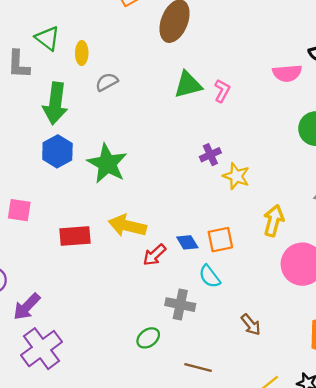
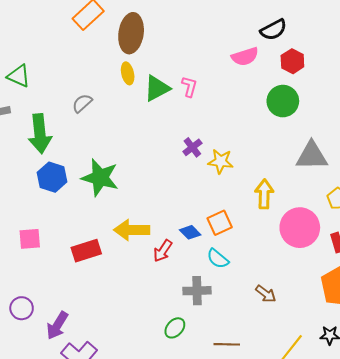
yellow ellipse: (82, 53) -> (128, 73), moved

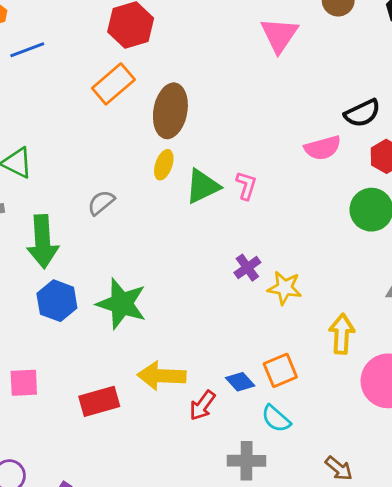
yellow ellipse: (128, 73) -> (164, 165), turned 30

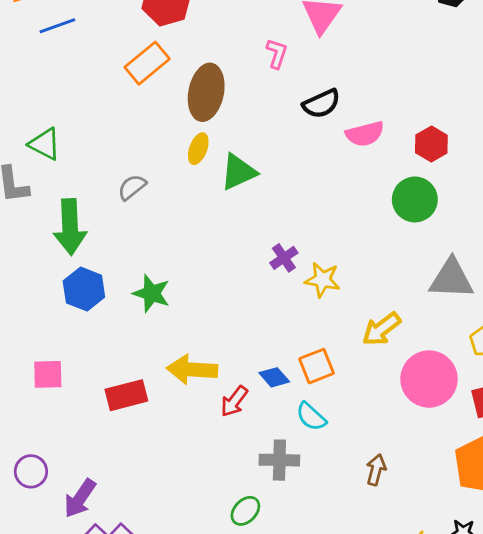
black semicircle: (362, 113) -> (321, 104), moved
pink L-shape: (246, 185) -> (277, 53), moved
green star: (122, 304) -> (152, 293), size x0.7
yellow arrow: (342, 334) -> (381, 329), turned -132
brown arrow: (339, 468) -> (376, 470), turned -116

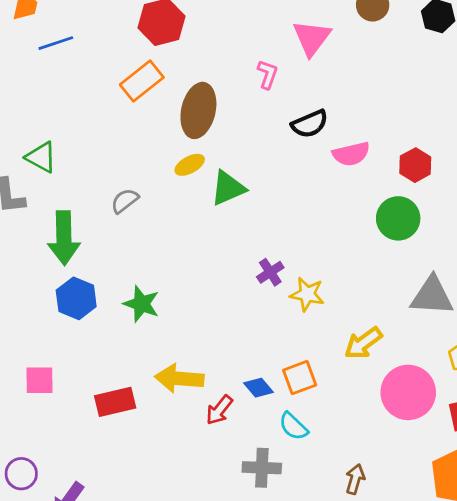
yellow ellipse: (198, 149) -> (190, 165), turned 40

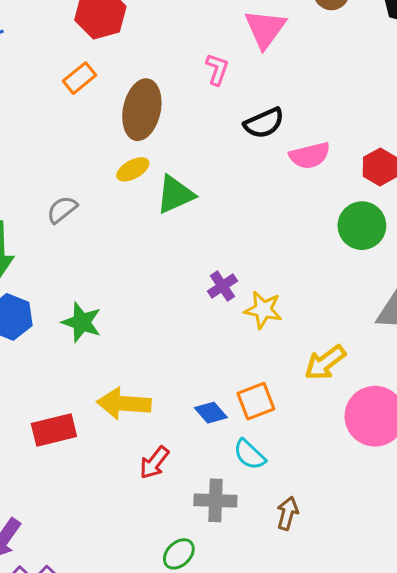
orange rectangle: (142, 81) -> (80, 78), size x0.7
red arrow: (219, 410) -> (154, 463), moved
brown arrow: (355, 479) -> (287, 513), moved

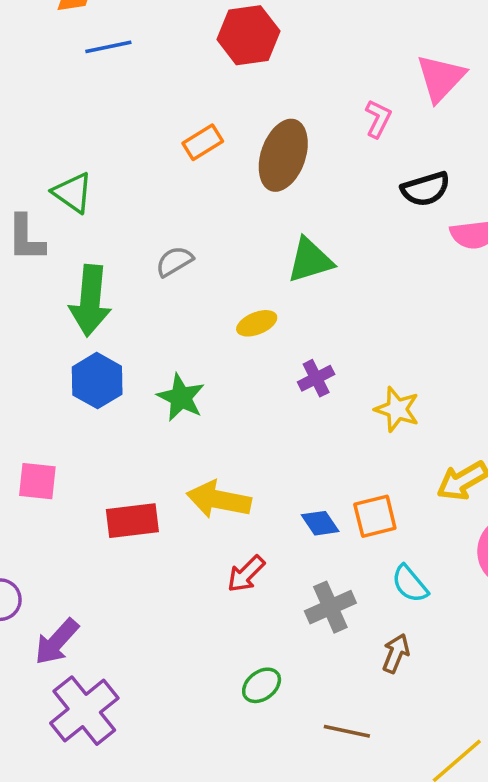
orange rectangle: (80, 78) -> (203, 142), moved
yellow ellipse: (133, 169) -> (257, 323), moved
purple cross: (222, 286) -> (316, 378), moved
cyan semicircle: (249, 455) -> (410, 584), moved
gray cross: (215, 500) -> (330, 607), moved, turned -33

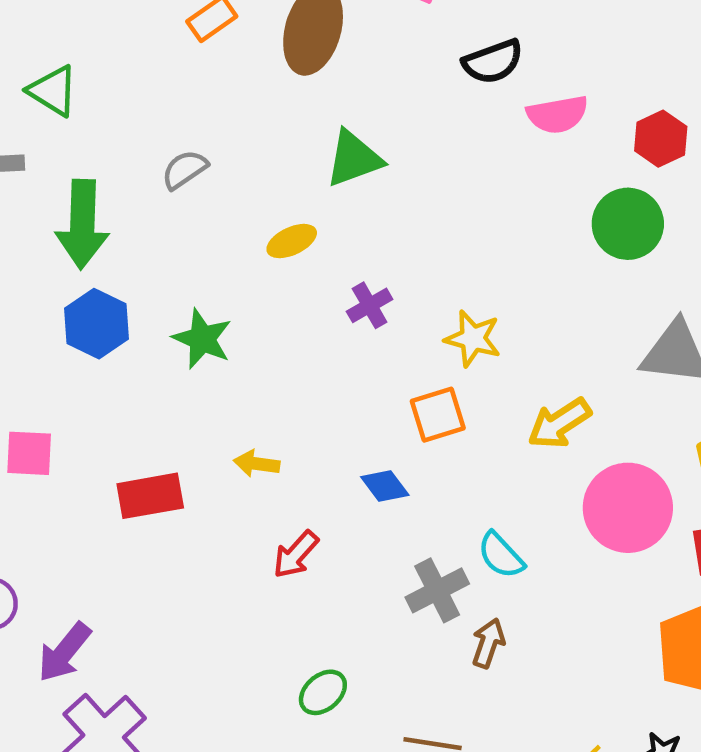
yellow arrow: (219, 500) -> (257, 464), size x0.6
orange square: (375, 516) -> (438, 415), moved
gray cross: (330, 607) -> (437, 590), moved

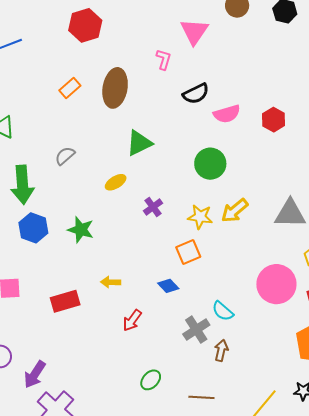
green circle: (628, 224) -> (210, 164), moved
yellow arrow: (559, 423) -> (235, 211), moved

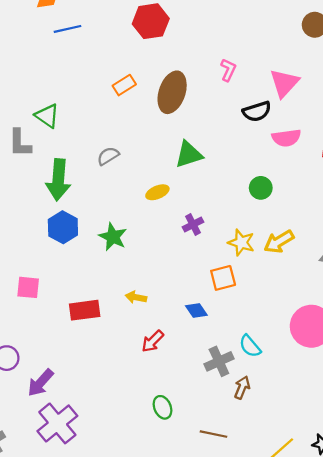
pink triangle: (194, 32) -> (284, 83), moved
green circle: (210, 164) -> (261, 188), size x0.7
green ellipse: (151, 380) -> (163, 407), turned -75

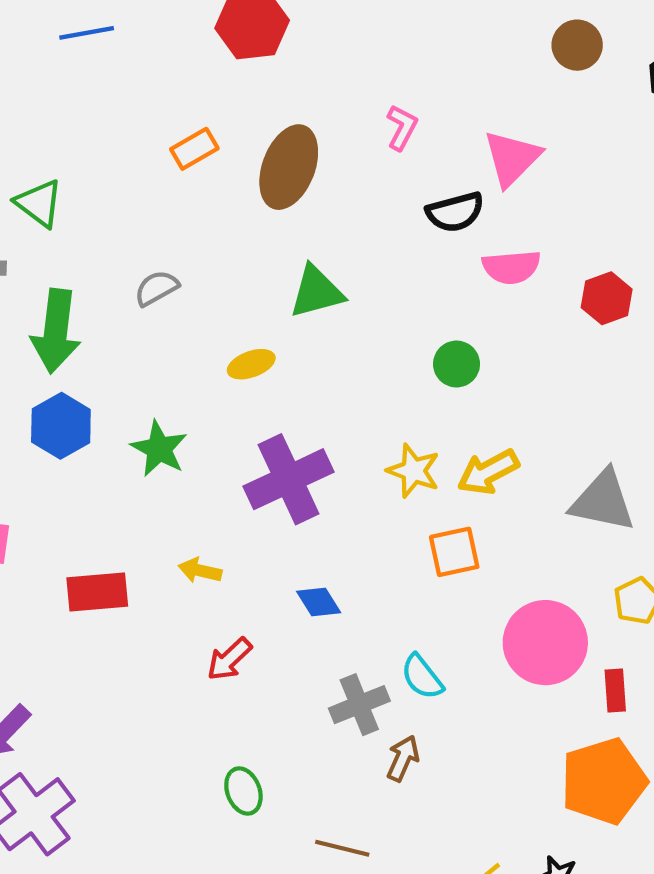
purple cross: (193, 225) -> (289, 479), moved, size x2.0
orange square: (223, 278) -> (454, 552), moved

